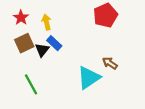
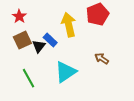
yellow arrow: (47, 22) -> (69, 25), moved, size x1.6
cyan triangle: (89, 78) -> (66, 72), moved

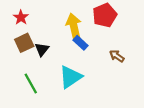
blue rectangle: (50, 40) -> (80, 43), moved
brown arrow: (102, 59) -> (117, 56), moved

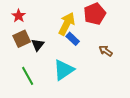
yellow arrow: (74, 26) -> (67, 24), turned 40

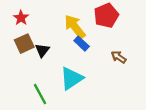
yellow arrow: (67, 24) -> (75, 27), turned -65
green line: (28, 76) -> (40, 94), moved

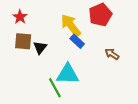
brown square: (24, 44) -> (23, 41), turned 30
cyan triangle: (71, 78) -> (68, 74), turned 35
green line: (40, 94) -> (55, 88), moved

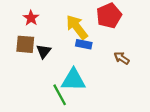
red star: (20, 17) -> (31, 18), moved
blue rectangle: (77, 41) -> (84, 44), turned -32

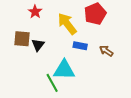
red star: (31, 18) -> (35, 12), moved
blue rectangle: (84, 44) -> (80, 46), moved

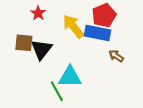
black triangle: (38, 45) -> (41, 49), size x1.5
blue rectangle: (80, 46) -> (97, 33), moved, size x1.6

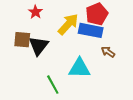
yellow arrow: (73, 26) -> (68, 24), turned 80
cyan triangle: (70, 77) -> (79, 68), moved

